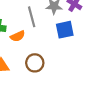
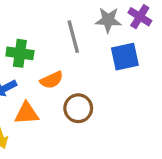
orange semicircle: (18, 36) -> (52, 80), moved

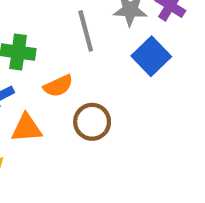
blue square: (125, 57) -> (151, 56), turned -32

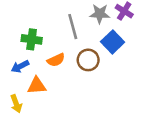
brown circle: (92, 122) -> (88, 60), moved

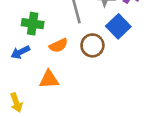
orange triangle: (37, 86) -> (49, 79), moved
yellow arrow: (16, 104) -> (16, 103), moved

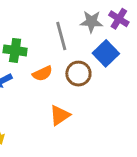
orange triangle: (49, 79) -> (60, 115), moved, turned -30

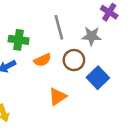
gray star: (91, 22) -> (92, 36), moved
blue square: (106, 53) -> (98, 78), moved

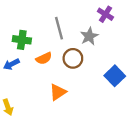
gray star: (92, 36) -> (89, 36), turned -30
blue square: (98, 78) -> (115, 76), moved

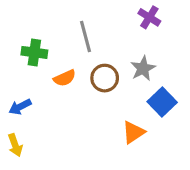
gray star: (89, 36) -> (143, 68), moved
blue arrow: (11, 64) -> (20, 107), moved
orange triangle: (58, 92) -> (133, 132), moved

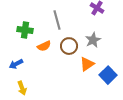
blue square: (162, 102) -> (108, 75), moved
orange triangle: (133, 132) -> (87, 64), moved
yellow arrow: (15, 145) -> (22, 88), moved

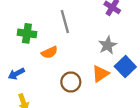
brown circle: (69, 46) -> (71, 82), moved
blue square: (108, 75) -> (125, 67), moved

